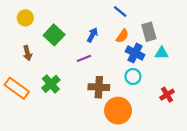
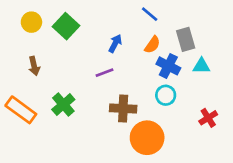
green square: (54, 35) -> (66, 26), moved

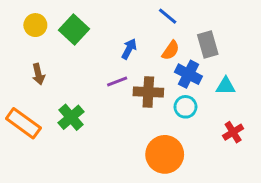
cyan triangle: (202, 66) -> (226, 86), moved
brown cross: (123, 109) -> (148, 92), moved

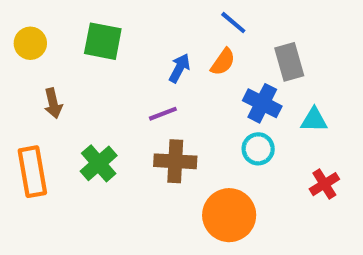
yellow circle: (35, 25) -> (30, 43), moved
green square: (74, 30) -> (103, 41), turned -32
orange semicircle: (171, 50) -> (223, 62), moved
brown cross: (148, 92) -> (175, 161), moved
orange rectangle: (23, 123) -> (32, 172), turned 44

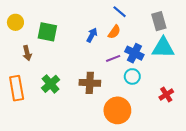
green square: (103, 41) -> (47, 32), moved
gray rectangle: (289, 62) -> (159, 21), moved
purple line: (163, 114) -> (113, 58), moved
cyan triangle: (314, 120) -> (163, 48), moved, size x1.6

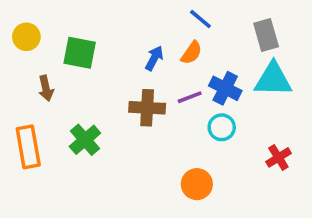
brown cross: (90, 83) -> (147, 108), moved
orange circle: (117, 110) -> (197, 184), size x0.7

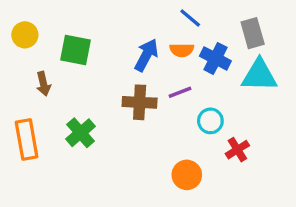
orange semicircle: (192, 53) -> (182, 50), turned 55
blue arrow: (154, 58) -> (146, 55), size x1.4
blue cross: (225, 88) -> (215, 58), moved
red cross: (278, 157) -> (237, 150), moved

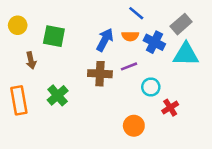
gray rectangle: (253, 33) -> (181, 24), turned 65

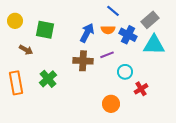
brown arrow: (31, 60) -> (26, 50), turned -48

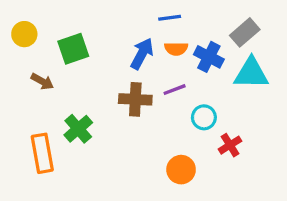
blue line: (113, 11) -> (170, 18), moved, turned -48
green square: (45, 30) -> (73, 49), turned -30
orange rectangle: (16, 83) -> (42, 153), moved

